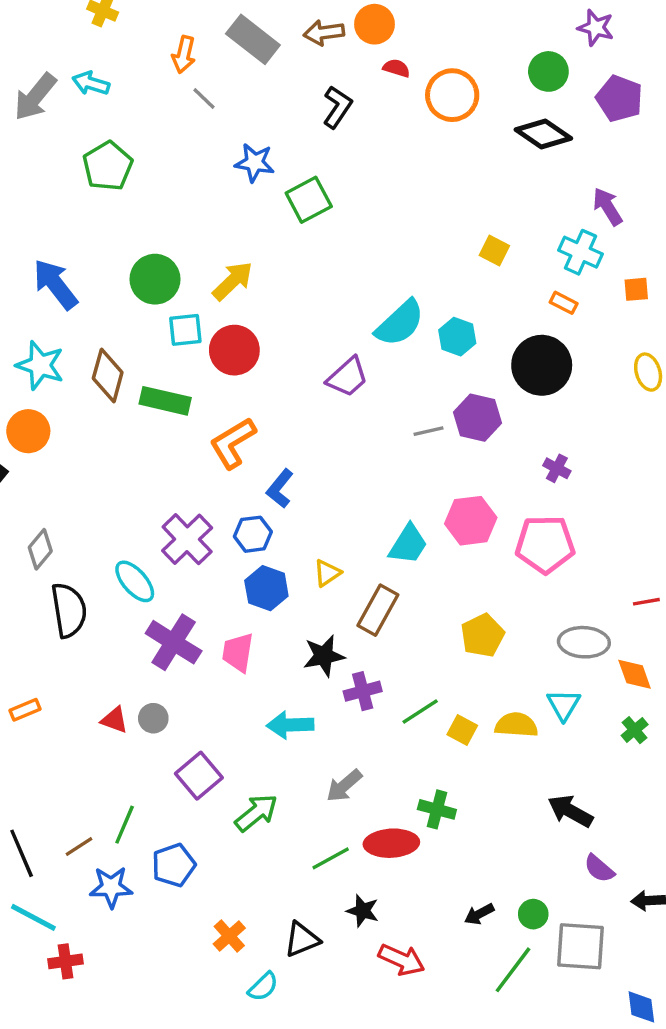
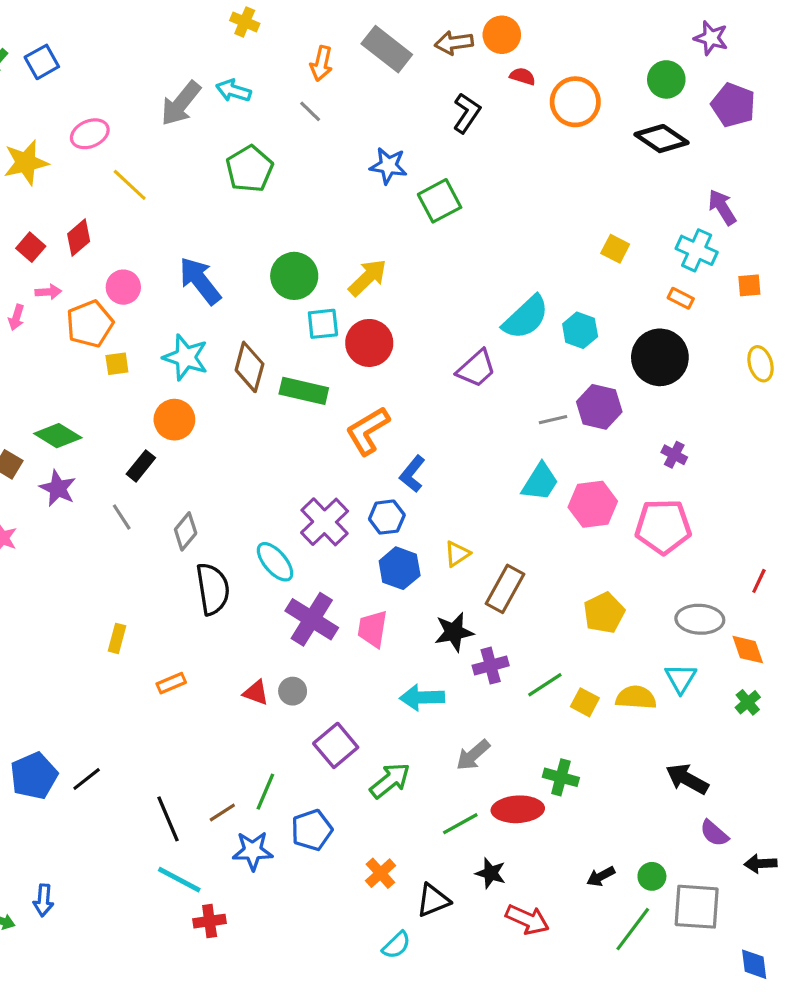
gray line: (204, 98) -> (310, 111), moved
cyan trapezoid: (408, 544) -> (540, 482), moved
red line: (646, 602) -> (759, 581), turned -55
orange cross: (229, 936) -> (380, 873), moved

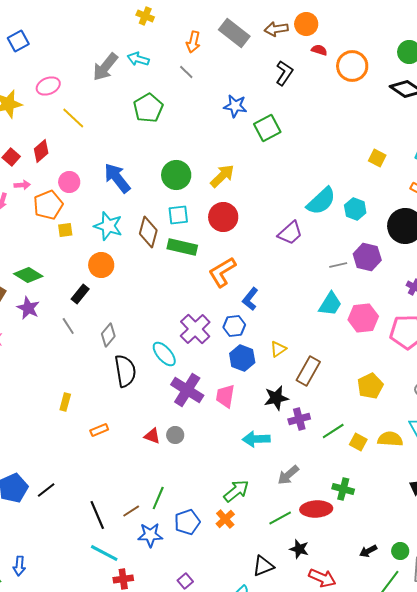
cyan square: (323, 324) -> (178, 215), moved
purple square: (336, 745) -> (185, 581), moved, size x0.6
orange cross: (380, 873) -> (225, 519), moved

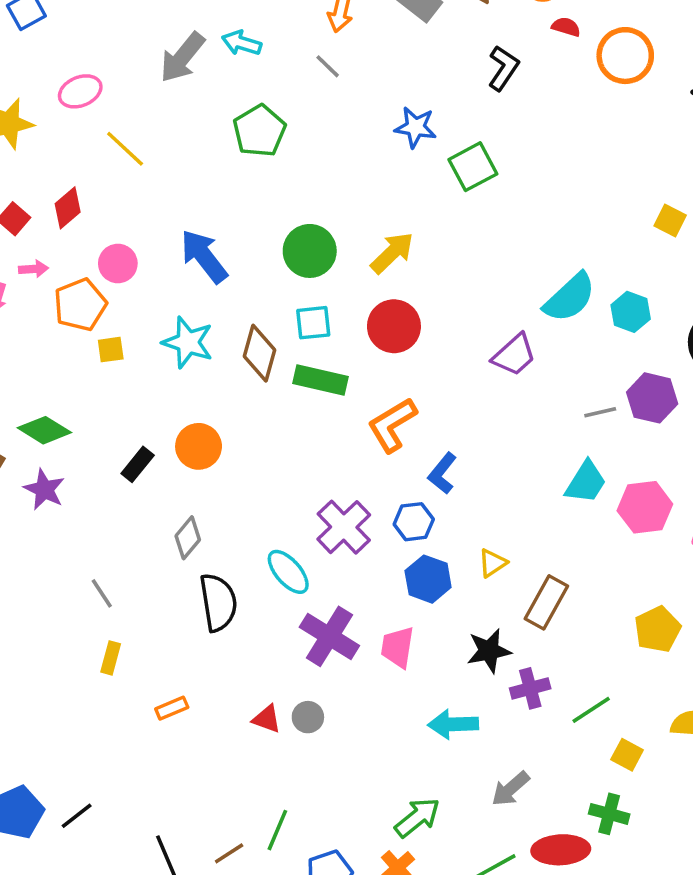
orange circle: (101, 265) -> (199, 446), moved
gray line: (68, 326) -> (102, 593), moved
yellow square: (358, 442) -> (627, 755), moved

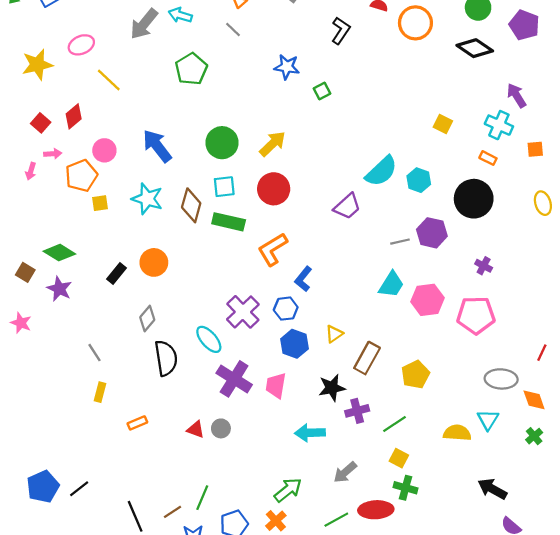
green square: (473, 167) -> (322, 91), size x0.6
yellow pentagon: (658, 629) -> (415, 375), moved
yellow square: (627, 755) -> (399, 458), moved

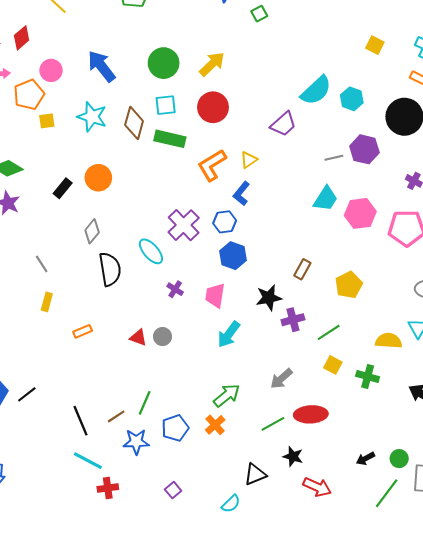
yellow triangle: (334, 334) -> (249, 160), moved
brown rectangle: (367, 358) -> (302, 269), size x0.7
purple cross: (234, 379) -> (175, 289), size x0.5
cyan arrow: (310, 433) -> (229, 334), moved, turned -52
green cross: (406, 488) -> (368, 377), moved

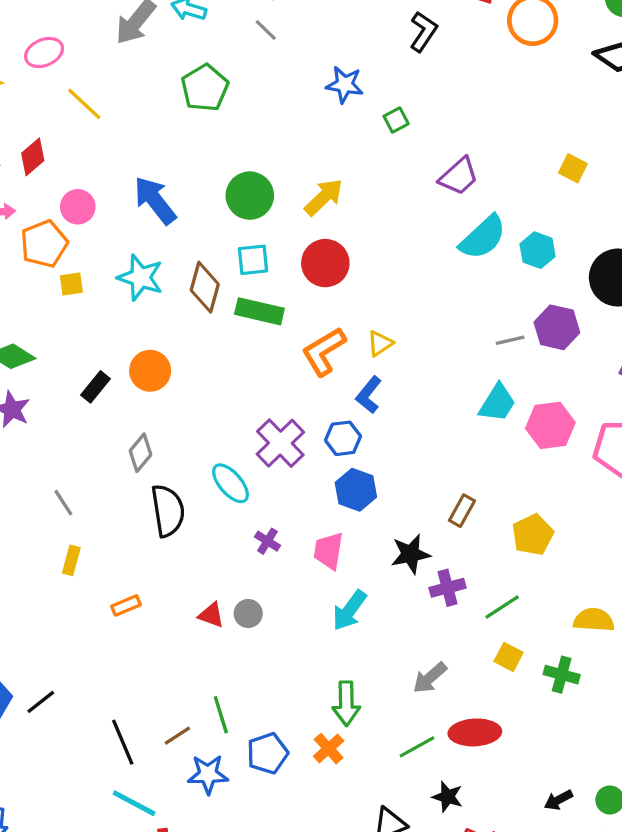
purple trapezoid: (283, 124) -> (459, 176), moved
green arrow: (227, 395) -> (346, 704), turned 128
green line: (145, 403) -> (221, 715), turned -40

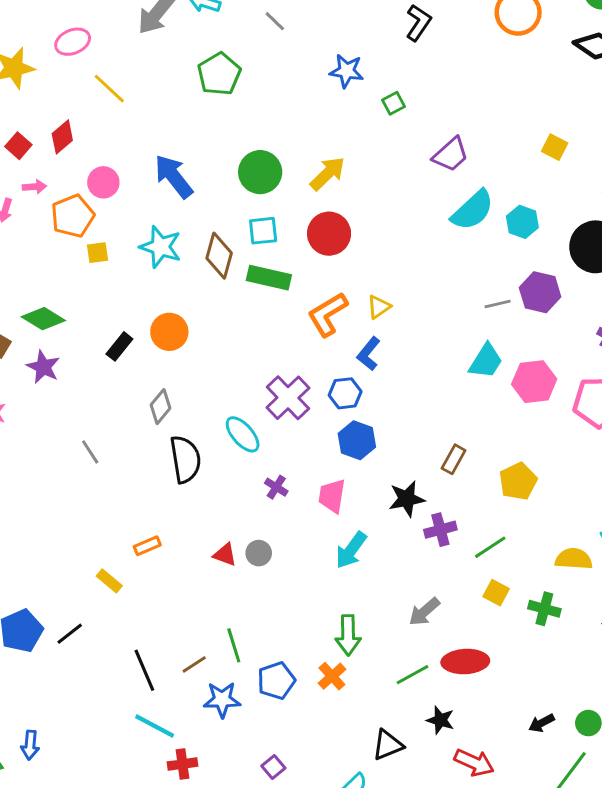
yellow rectangle: (71, 560) -> (109, 581), moved, turned -65

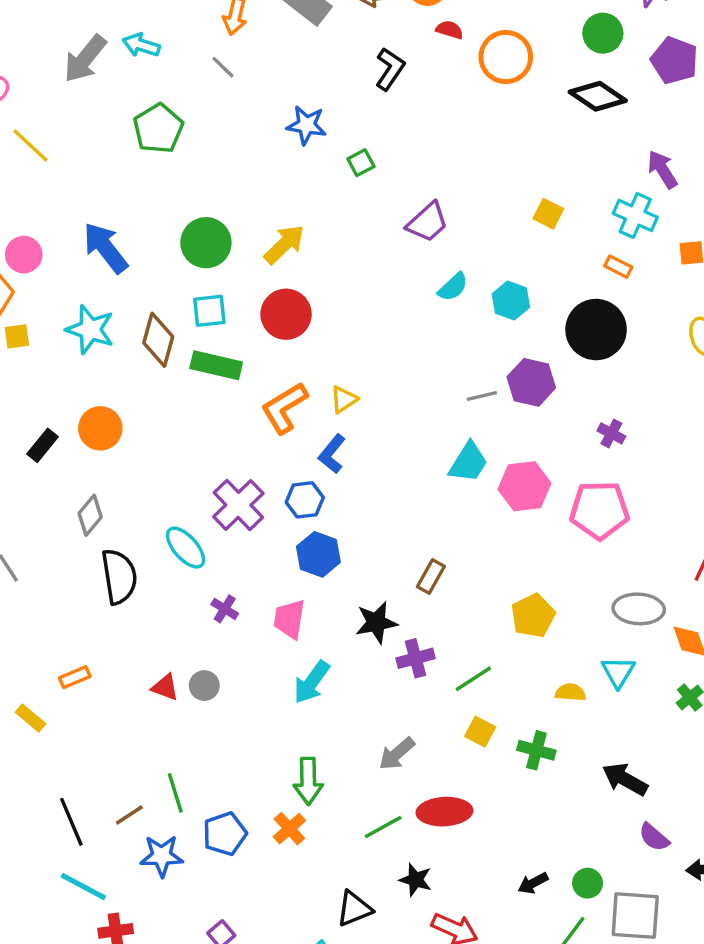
cyan semicircle: (473, 210) -> (453, 287), size x0.6
yellow pentagon: (518, 481) -> (533, 616), moved
yellow semicircle: (574, 559) -> (570, 692), size x0.7

